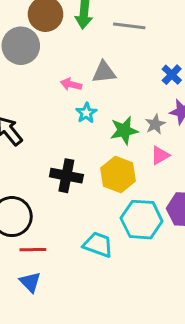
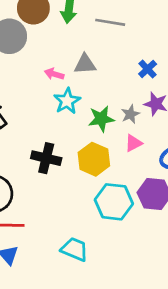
cyan star: (86, 113) -> (67, 101), size x1.4
cyan trapezoid: (98, 245) -> (75, 249), moved

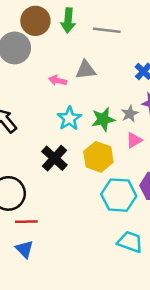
cyan star: (67, 101) -> (69, 118), moved
black cross: (46, 158) -> (54, 158), turned 32
cyan trapezoid: (75, 249) -> (130, 242), moved

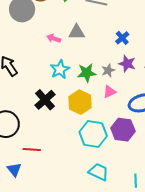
red line: (26, 222) -> (32, 150), moved

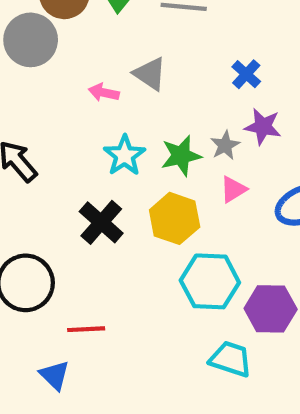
gray triangle: (77, 32) -> (150, 74), turned 42
purple hexagon: (123, 130) -> (271, 309), moved

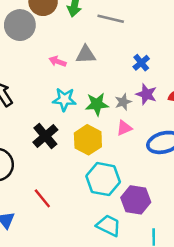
gray triangle: (150, 74) -> (86, 54), turned -45
cyan star: (124, 155) -> (64, 99), turned 30
red line: (86, 329) -> (42, 198), moved, turned 45

